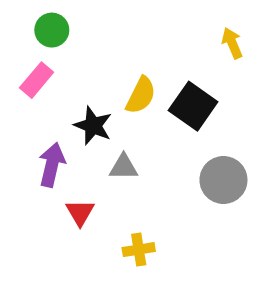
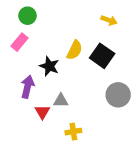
yellow arrow: (232, 43) -> (109, 20), moved, turned 133
gray triangle: (124, 167) -> (61, 101), moved

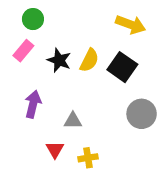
yellow arrow: (109, 20) -> (131, 25), size x1.5
black star: (49, 66) -> (59, 60), moved
red triangle: (42, 112) -> (55, 150), moved

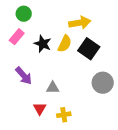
yellow arrow: (131, 25) -> (80, 23), moved, turned -30
purple arrow: (33, 104) -> (24, 76), turned 126

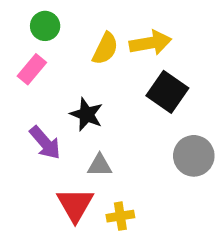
black star: (43, 44) -> (86, 114), moved
yellow semicircle: (65, 44) -> (105, 49), moved
red triangle: (40, 109) -> (75, 205), size x1.5

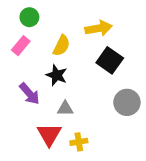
yellow semicircle: (105, 49) -> (62, 46), moved

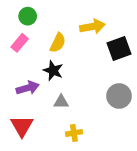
black square: (110, 60) -> (119, 49), moved, turned 35
purple arrow: (29, 94) -> (28, 88), turned -65
red triangle: (49, 134) -> (22, 126), moved

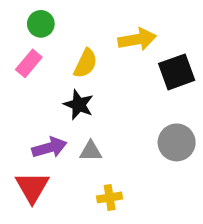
purple arrow: (28, 88) -> (49, 148), moved

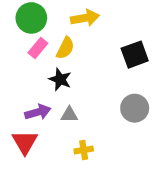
green circle: (41, 24) -> (31, 18), size x1.5
yellow arrow: (137, 39) -> (85, 18), moved
pink rectangle: (29, 63) -> (38, 48), moved

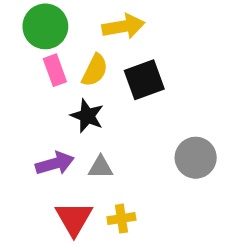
pink rectangle: (38, 48) -> (55, 70), turned -60
black square: (135, 55) -> (144, 80), moved
red triangle: (25, 142) -> (74, 219), moved

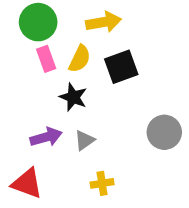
gray triangle: (101, 167) -> (84, 140), turned -35
red triangle: (74, 219) -> (27, 183), moved, turned -40

